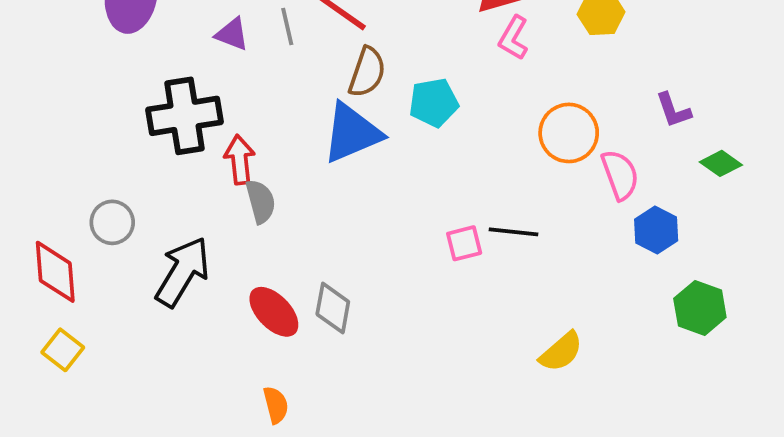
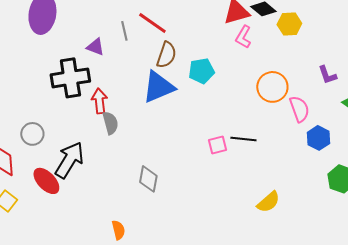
purple triangle: (232, 34) -> (95, 47), moved
red ellipse: (274, 312) -> (46, 181), moved

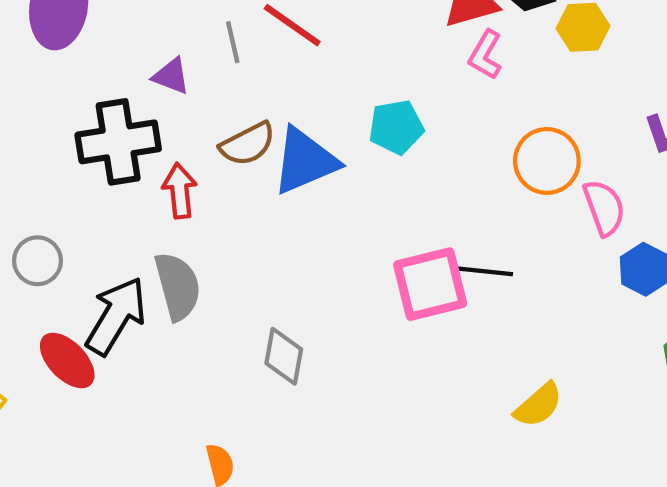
brown semicircle: (166, 55) -> (248, 144), moved, turned 44
gray semicircle: (110, 123) -> (178, 286), moved, size x1.4
pink square: (217, 145) -> (430, 284), size x1.8

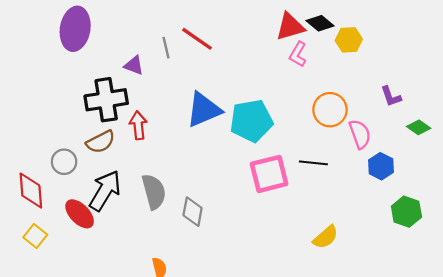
cyan pentagon: (396, 127) -> (251, 121), moved, size x1.5
brown semicircle: (248, 144) -> (101, 142), moved
black line: (485, 271) -> (313, 163), moved
gray semicircle: (178, 286) -> (154, 192), moved

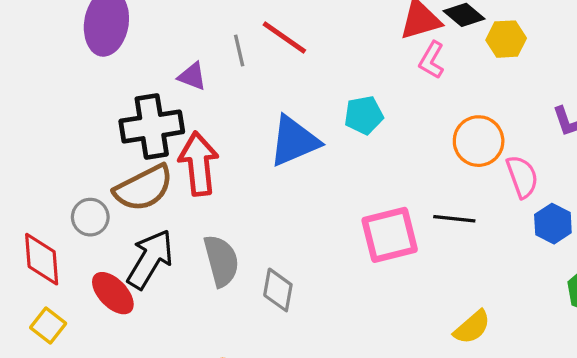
cyan pentagon: (251, 121) -> (364, 115), moved, size x0.6
red arrow: (138, 125) -> (199, 164), size x1.5
brown semicircle: (101, 142) -> (144, 188), size x1.4

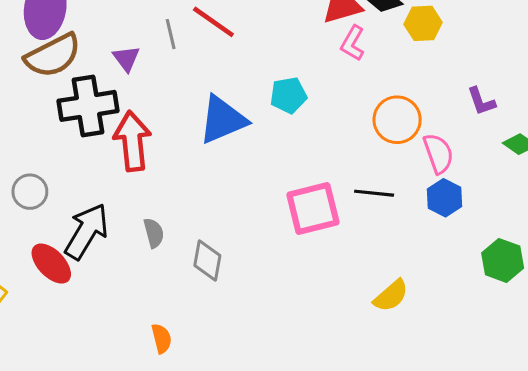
purple triangle: (192, 76) -> (126, 59), turned 32
brown semicircle: (144, 188) -> (53, 55), moved
blue hexagon: (553, 224) -> (444, 198), moved
gray semicircle: (221, 261) -> (154, 233), size x0.6

